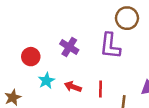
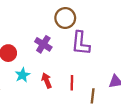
brown circle: (127, 18) -> (65, 18), moved
red arrow: (73, 87) -> (47, 80), turned 48

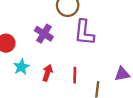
red arrow: (47, 80) -> (47, 73), turned 40

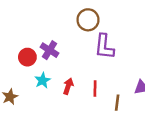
purple cross: (44, 34) -> (50, 50), moved

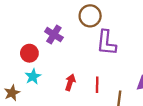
purple cross: (50, 50) -> (54, 35), moved
cyan star: (43, 80) -> (33, 77), moved

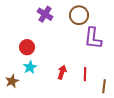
purple cross: (54, 35) -> (45, 14), moved

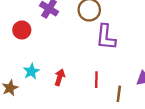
red circle: (27, 47) -> (22, 30), moved
red arrow: (62, 72) -> (60, 77), moved

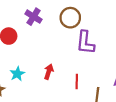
red arrow: (60, 77) -> (49, 72), moved

